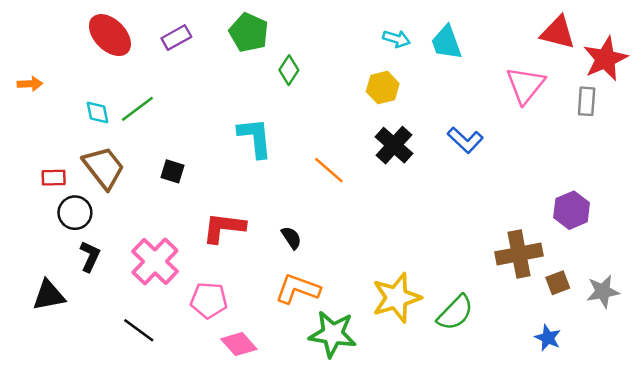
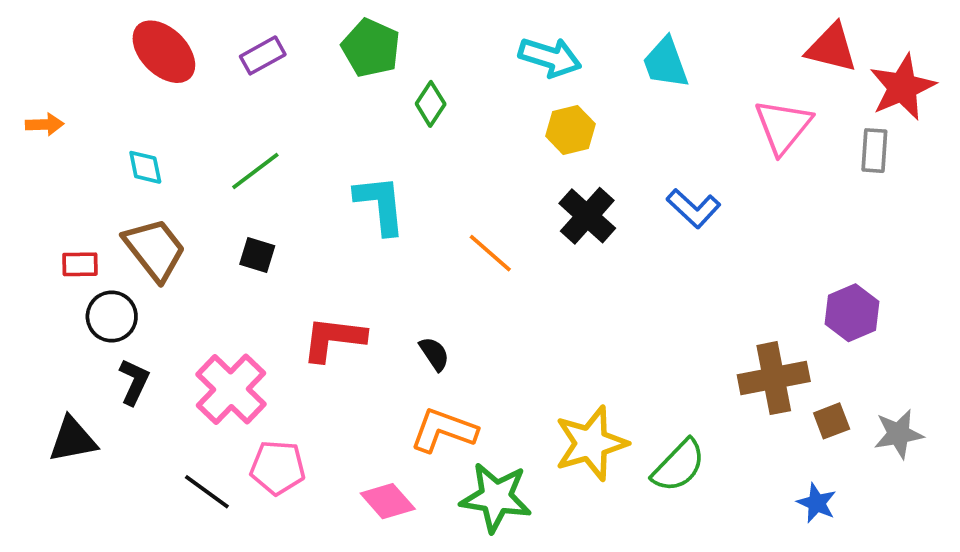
cyan arrow: (396, 39) -> (550, 57), moved, size x1.5
green line: (137, 109) -> (255, 171), moved
pink pentagon: (209, 300) -> (278, 468), moved
pink diamond: (239, 344) -> (388, 501), moved

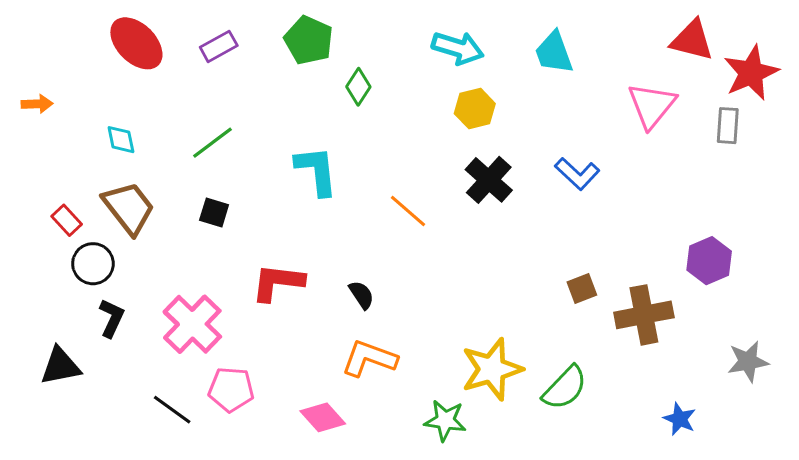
red rectangle: (80, 264) -> (67, 220), turned 48
brown square: (832, 421) -> (582, 289), moved
green star: (496, 497) -> (445, 420), moved, size x0.7

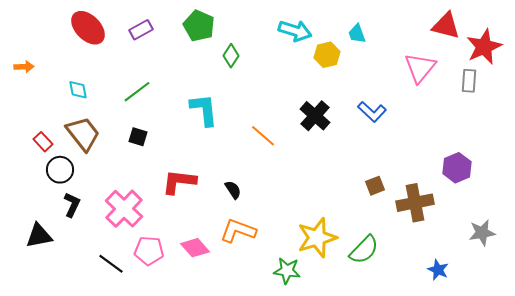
cyan trapezoid: (554, 53) -> (357, 34), size x0.7
yellow hexagon: (475, 109) -> (327, 55), moved
pink diamond: (323, 417) -> (195, 248), moved

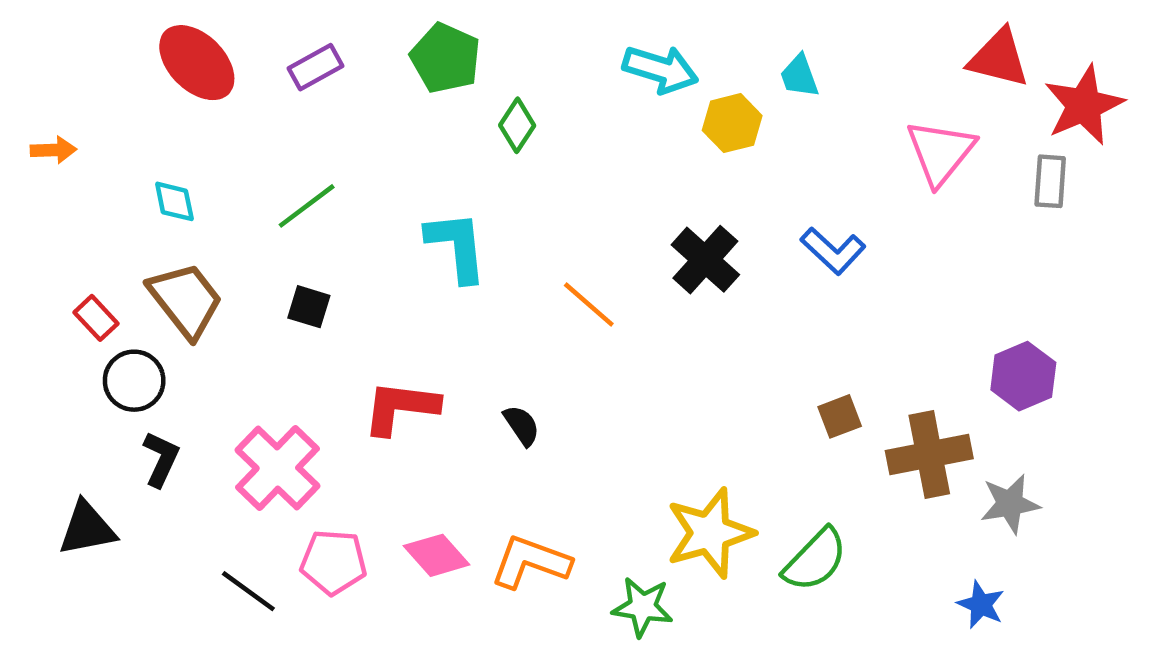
orange L-shape: (238, 231) -> (531, 562), moved
gray star: (482, 233) -> (1010, 504), moved

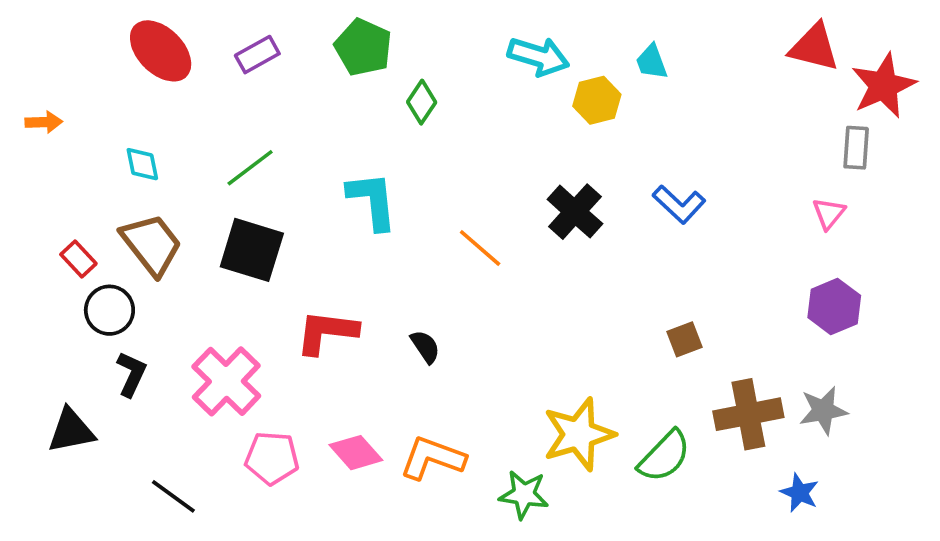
pink triangle: (940, 152) -> (829, 213), moved, size x0.6
black square: (309, 307) -> (252, 250), size x1.8
brown cross: (929, 455) -> (748, 414), moved
black line: (248, 591) -> (173, 496), moved

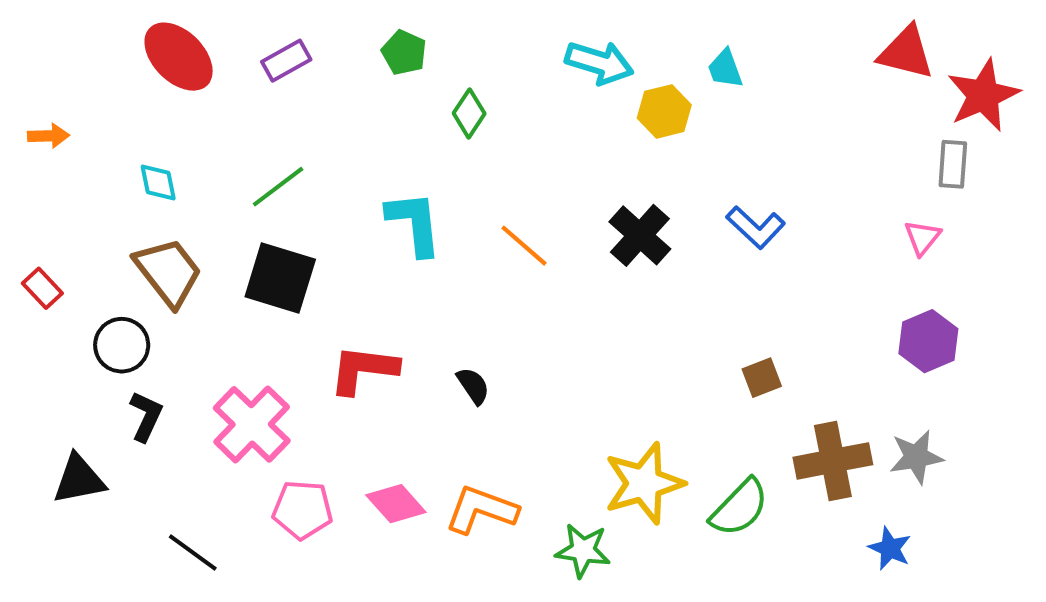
green pentagon: (363, 47) -> (404, 53), size x0.7
orange line: (480, 248) -> (524, 246), moved
red rectangle: (78, 259) -> (42, 288), moved

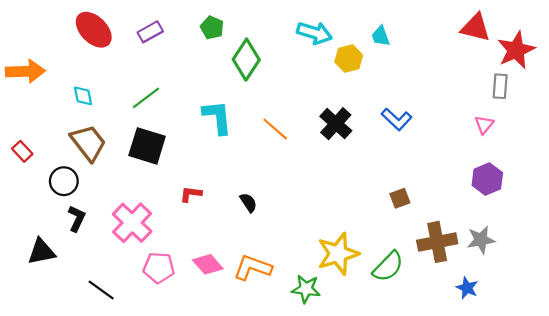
green diamond: (469, 113) -> (246, 60), size x1.6
orange arrow: (48, 136) -> (25, 71), size x1.8
red L-shape: (363, 370) -> (191, 194), size x0.6

